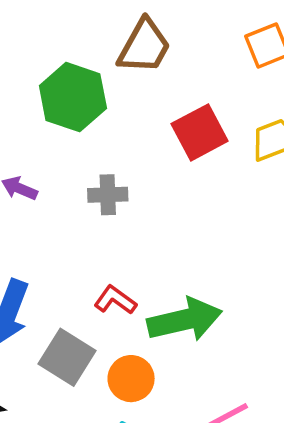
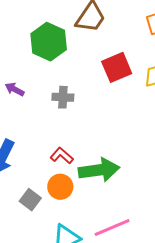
gray square: (67, 357) -> (30, 200), moved, size x0.7
orange circle: (131, 379) -> (60, 187), moved

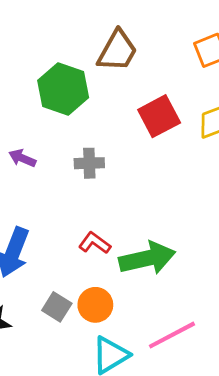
orange circle: (60, 187) -> (95, 305), moved

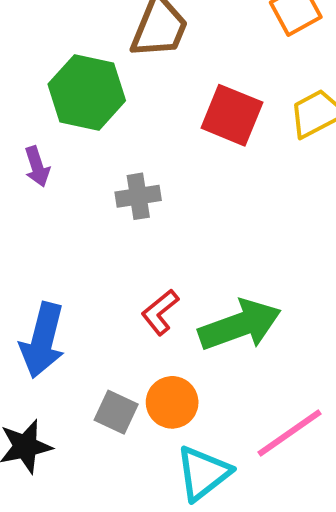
red square: (159, 116) -> (232, 115), turned -33
purple arrow: (22, 158) -> (37, 167), moved, turned -124
red L-shape: (95, 243) -> (160, 312), turned -68

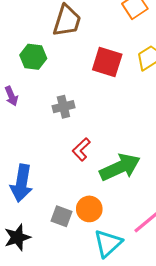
green hexagon: (87, 92) -> (33, 57), size x0.7
red L-shape: (160, 312) -> (81, 149), moved

